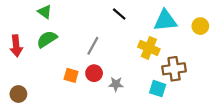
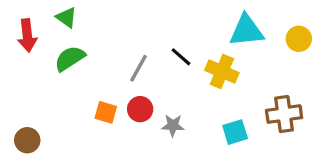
black line: (119, 14) -> (181, 57), moved
red arrow: (16, 46) -> (27, 36), moved
brown cross: (174, 69) -> (284, 114), moved
cyan square: (158, 89) -> (235, 132), turned -35

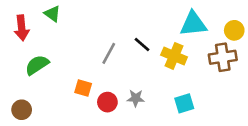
green semicircle: (70, 58) -> (37, 65), moved
red circle: (140, 109) -> (107, 102), moved
brown cross: (284, 114) -> (223, 57), moved

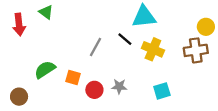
cyan triangle: (193, 24) -> (144, 17), moved
green semicircle: (37, 65) -> (45, 70), moved

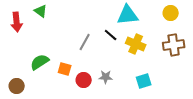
yellow circle: (206, 27) -> (171, 13), moved

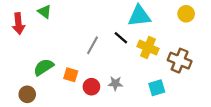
brown cross: (174, 45) -> (180, 61), moved, turned 30
brown circle: (17, 86) -> (27, 94), moved

